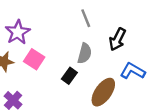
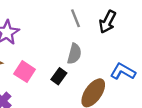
black arrow: (117, 39) -> (107, 22), moved
pink square: (34, 59) -> (25, 72), moved

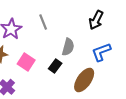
gray line: (75, 18) -> (43, 22), moved
blue L-shape: (123, 72) -> (101, 52), moved, turned -50

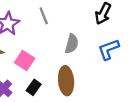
black rectangle: (55, 66) -> (34, 87), moved
brown ellipse: (84, 80) -> (66, 81), moved, turned -40

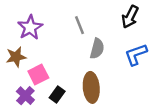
gray line: (44, 16) -> (79, 25), moved
pink square: (25, 61) -> (38, 74), moved, turned 30

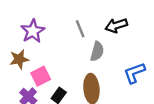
black arrow: (130, 17) -> (116, 25), moved, turned 45
blue L-shape: (136, 54) -> (134, 73), moved

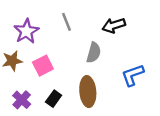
gray line: (80, 29) -> (67, 22), moved
pink square: (41, 76) -> (43, 66), moved

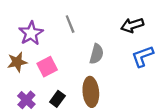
black arrow: (114, 25) -> (132, 25), moved
blue L-shape: (133, 75) -> (143, 56), moved

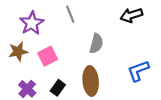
blue L-shape: (143, 56) -> (138, 71), moved

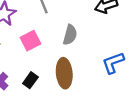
pink square: (48, 56) -> (30, 41), moved

